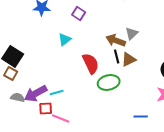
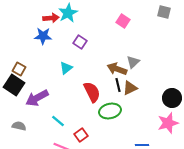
brown square: (11, 73) -> (19, 69), moved
cyan line: (57, 92) -> (58, 121), turned 56
purple arrow: (36, 93) -> (37, 98), moved
red square: (46, 108) -> (81, 135), moved, turned -32

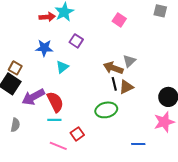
blue star: (43, 36) -> (44, 48), moved
red semicircle: (92, 92) -> (55, 102), moved
cyan line: (58, 121) -> (54, 120), turned -40
gray semicircle: (19, 126) -> (15, 125), turned 88

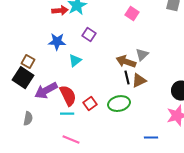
red square: (77, 134) -> (90, 104), moved

